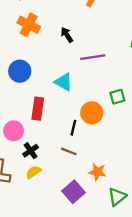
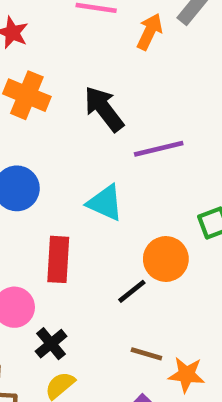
black arrow: (67, 35) -> (104, 109), size x1.5
black line: (73, 128) -> (132, 291), turned 42
brown line: (69, 151) -> (146, 354), moved

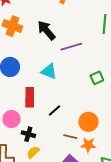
orange circle: (166, 259) -> (88, 122), moved
black line: (132, 291) -> (55, 110), moved
black cross: (51, 344) -> (28, 134), turned -32

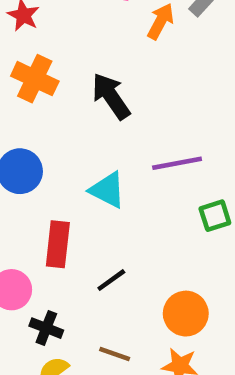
purple line: (71, 47) -> (177, 163), moved
brown line: (70, 137) -> (115, 354), moved

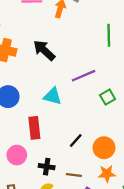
black line: (111, 280) -> (76, 141), moved
black cross: (46, 328) -> (47, 167), moved

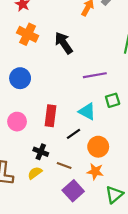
cyan triangle: (53, 96) -> (87, 111), moved
red rectangle: (34, 128) -> (51, 116), moved
pink circle: (17, 155) -> (17, 122), moved

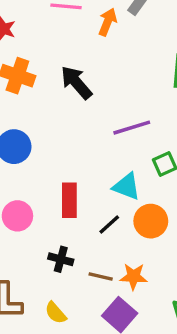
orange circle: (98, 147) -> (151, 221), moved
orange star: (95, 171) -> (133, 276), moved
yellow semicircle: (35, 173) -> (56, 313), moved, turned -88

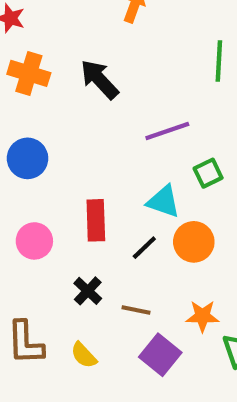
black cross: (61, 259) -> (88, 291), turned 30
orange star: (133, 276) -> (202, 316), moved

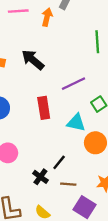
red rectangle: (96, 220) -> (44, 108), moved
black line: (144, 248) -> (59, 162), moved

